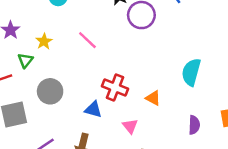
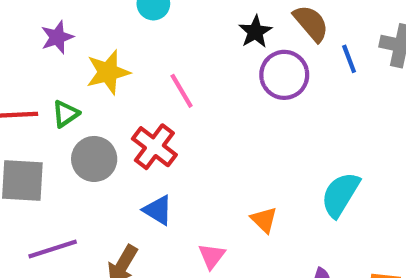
yellow star: (44, 41) -> (108, 72), size x1.5
green triangle: (25, 60) -> (66, 114), moved
red cross: (115, 88) -> (154, 147), moved

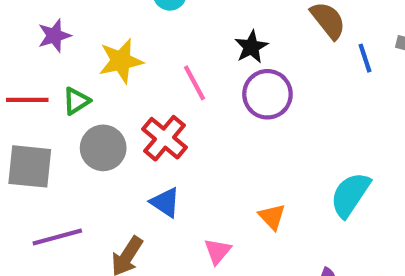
black star: (255, 32) -> (251, 47), moved
purple star: (57, 37) -> (54, 36), moved
purple circle: (284, 75) -> (267, 94), moved

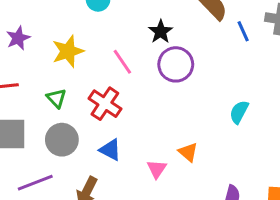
green triangle: (76, 101) -> (56, 98), moved, turned -35
gray circle: (103, 148) -> (62, 140), moved
cyan semicircle: (350, 195) -> (239, 112), moved, size x0.7
pink triangle: (218, 251) -> (157, 169), moved

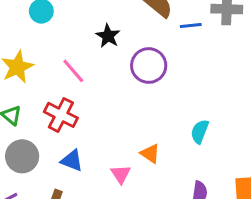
blue line: (243, 31) -> (191, 25), turned -65
purple circle: (176, 64) -> (149, 66), moved
cyan semicircle: (239, 112) -> (200, 132), moved

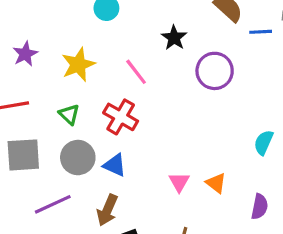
orange triangle: (150, 154) -> (216, 183), moved
blue triangle: (72, 161) -> (115, 165), moved

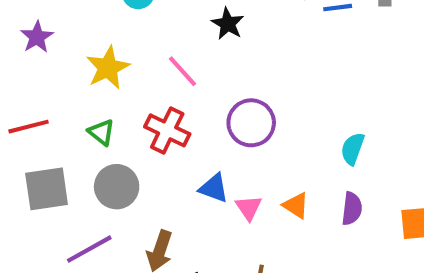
purple star: (25, 54) -> (37, 37), moved
purple circle: (215, 71) -> (251, 123), moved
blue triangle: (115, 165) -> (214, 188), moved
purple semicircle: (260, 207) -> (352, 209), moved

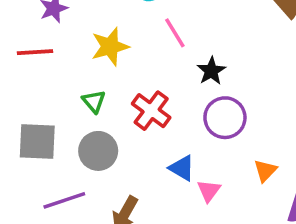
black star: (228, 24) -> (211, 71), moved
pink line: (182, 71) -> (175, 33), moved
red line: (29, 127) -> (35, 52), moved
orange triangle: (296, 205) -> (265, 171), moved, turned 30

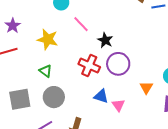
yellow star: (110, 47) -> (48, 39), turned -30
red cross: (151, 111) -> (89, 65), moved

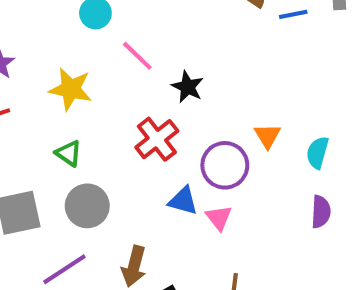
purple circle: (118, 64) -> (225, 165), moved
red cross: (89, 65) -> (157, 139), turned 30
orange triangle: (146, 88) -> (267, 136), moved

